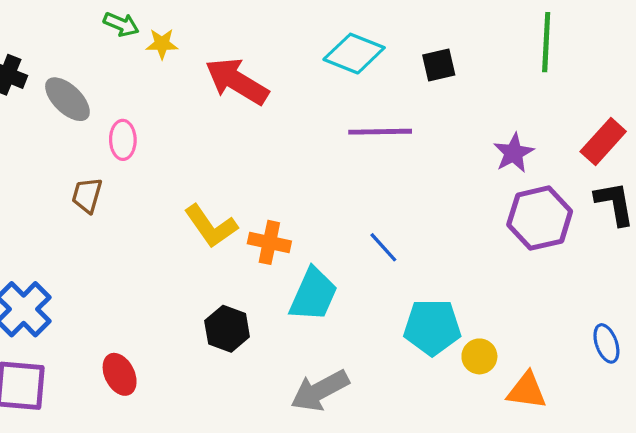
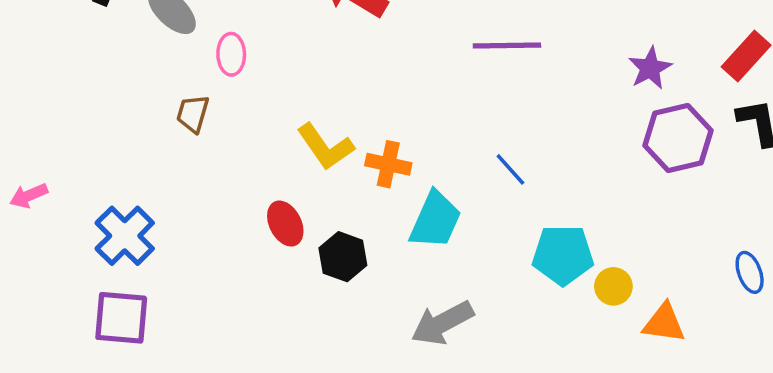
red ellipse: (120, 374) -> (285, 224), moved

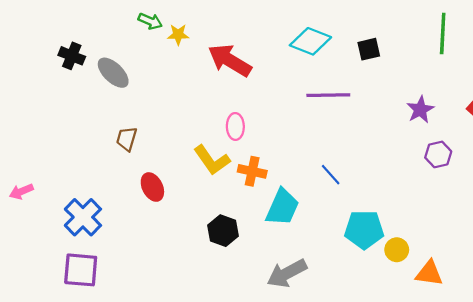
pink ellipse: (231, 54) -> (235, 126), moved
purple hexagon: (678, 138) -> (438, 154), size x0.6
red ellipse: (285, 224) -> (152, 187), moved

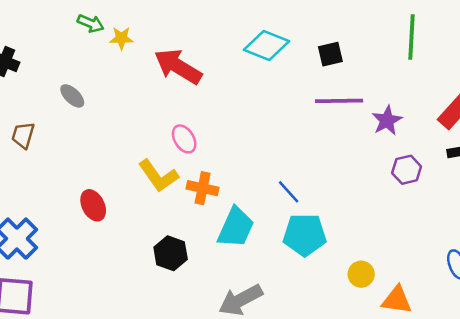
gray ellipse: (113, 73) -> (72, 96), moved, size x0.7
purple line: (328, 95) -> (339, 101), moved
pink ellipse: (235, 126) -> (184, 139), turned -30
brown trapezoid: (127, 139) -> (23, 135), moved
cyan pentagon: (364, 230) -> (305, 235), moved

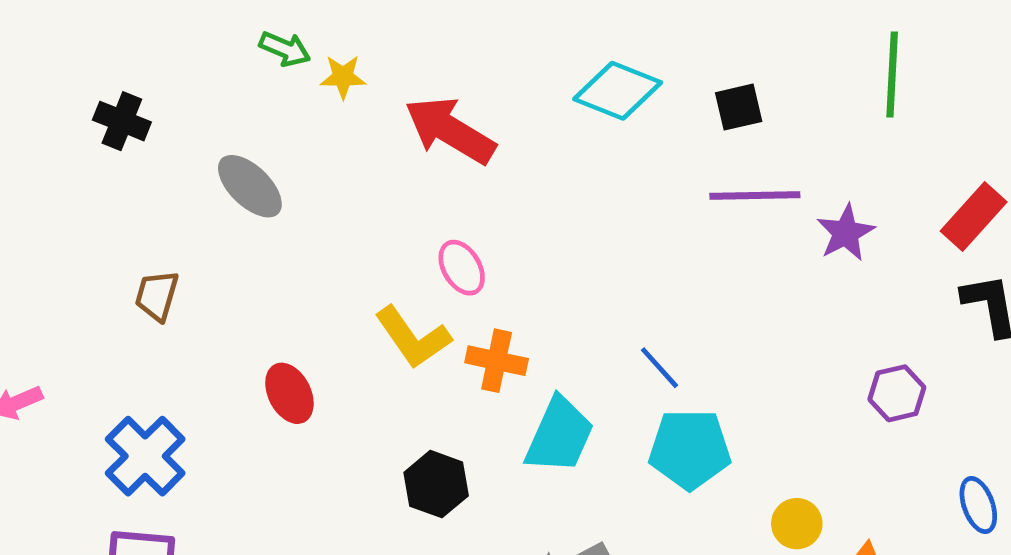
gray ellipse: (72, 96) -> (250, 186), size x1.4
brown trapezoid: (23, 135) -> (157, 296), moved
purple hexagon: (407, 170) -> (897, 393), moved

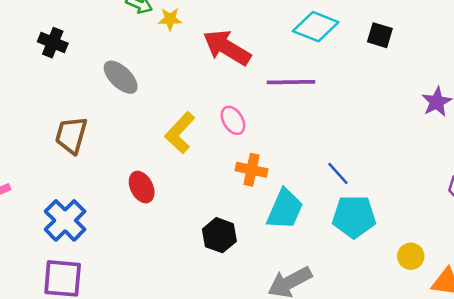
black square: (739, 107) -> (380, 35), turned 30
purple line: (755, 195) -> (291, 82), moved
brown trapezoid: (157, 296) -> (71, 135), size x1.4
yellow L-shape: (413, 337) -> (180, 133), moved, turned 78

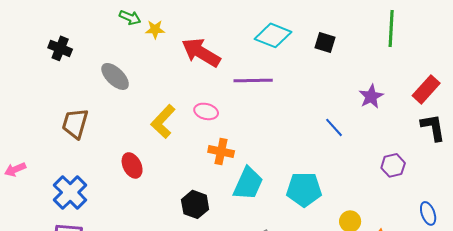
pink ellipse: (233, 120) -> (206, 111), turned -45
blue line: (338, 173) -> (334, 127), moved

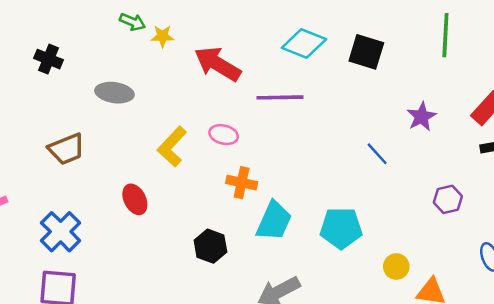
black square: (325, 42) -> (366, 52), size x1.4
gray ellipse: (115, 76) -> (114, 93), turned -36
brown trapezoid: (75, 123) -> (67, 149), turned -128

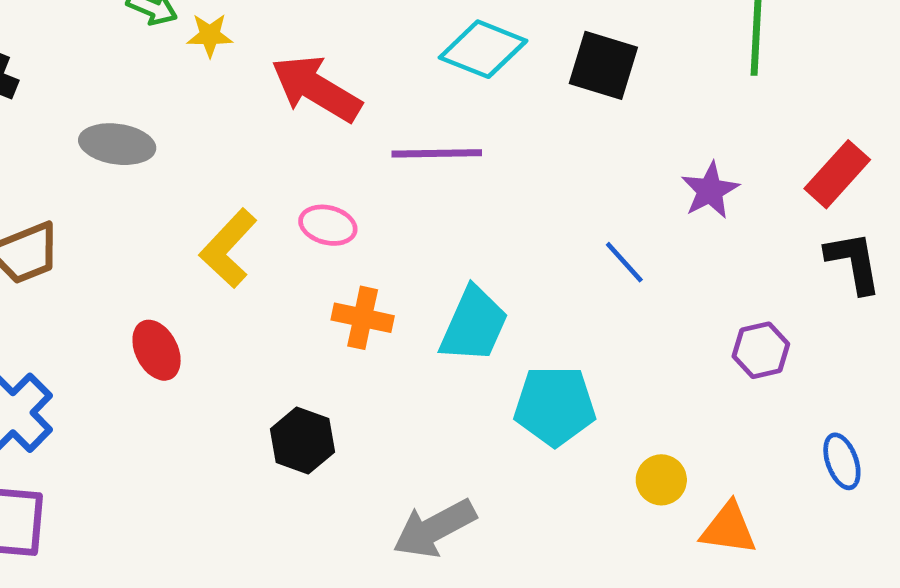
cyan trapezoid: (274, 221) -> (474, 325), moved

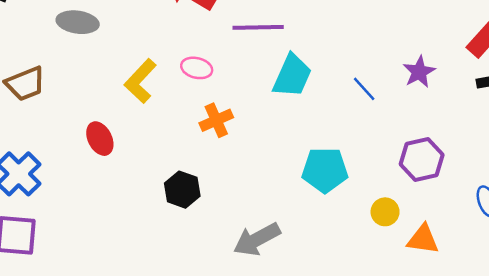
purple star: (710, 190) -> (419, 72), moved
orange cross: (363, 318) -> (216, 120), turned -36
cyan trapezoid: (474, 325) -> (292, 76), moved
purple hexagon: (761, 350) -> (422, 160), moved, size x1.4

